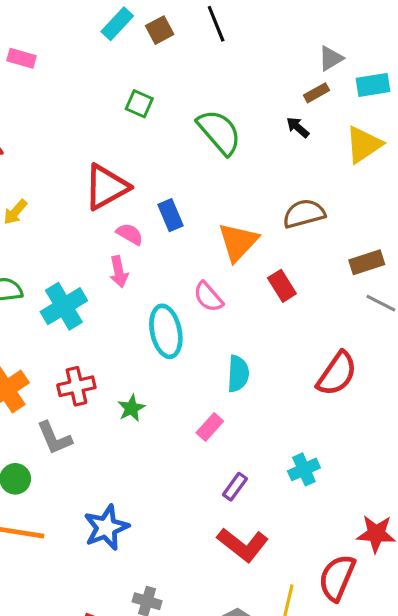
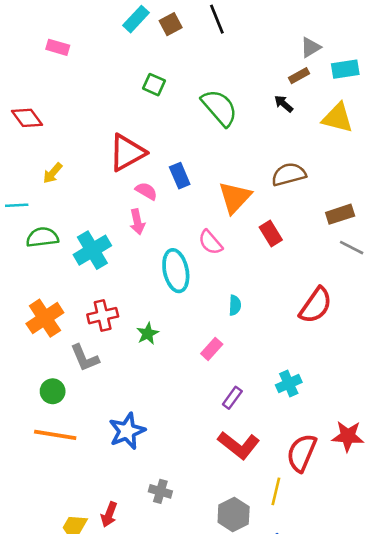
yellow triangle: (364, 145) -> (338, 118), turned 48
cyan semicircle: (238, 374) -> (235, 305), size x0.7
red semicircle: (337, 578) -> (302, 453), moved

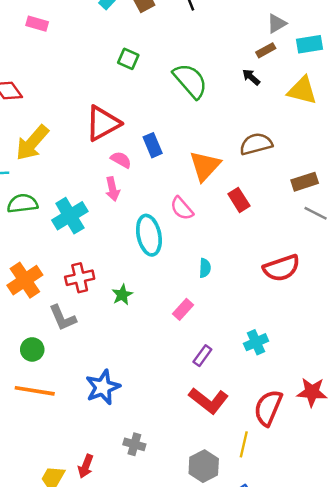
yellow arrow: (53, 173) -> (32, 143), size x1.8
red semicircle: (316, 305) -> (281, 268), turned 36

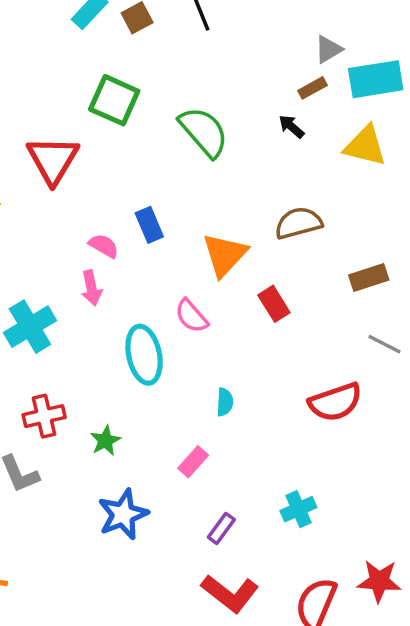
cyan rectangle: (309, 44) -> (376, 79), size x1.4
green square: (128, 59) -> (114, 100), size x1.6
red triangle: (103, 123) -> (53, 160), moved, turned -30
gray line: (316, 213) -> (384, 344), moved
blue star: (103, 387) -> (123, 514), moved

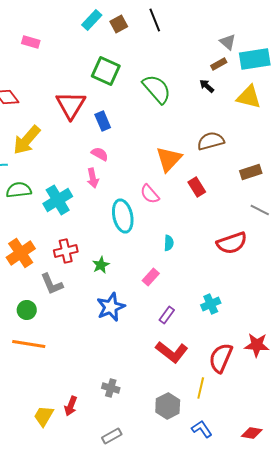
gray triangle: (328, 49) -> (228, 42), turned -48
blue rectangle: (149, 225) -> (103, 121), moved

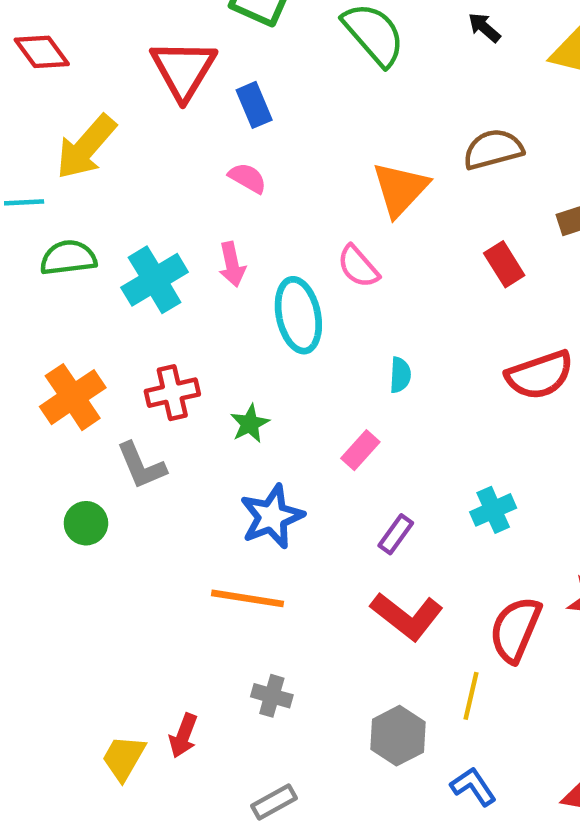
pink arrow: (93, 178) -> (232, 264), moved
red rectangle: (197, 187) -> (504, 264), moved
orange line: (29, 344) -> (248, 598), moved

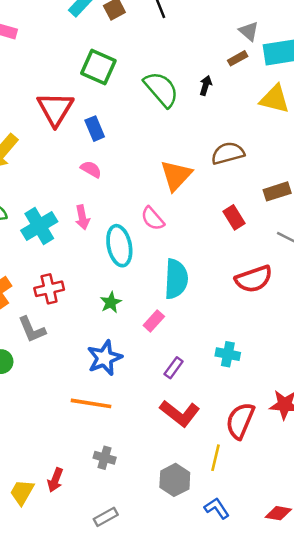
black arrow: (484, 28) -> (206, 85), moved, turned 66
cyan semicircle: (400, 375) -> (176, 279), size x2.0
green star: (250, 424) -> (111, 302), moved
cyan cross: (493, 510) -> (228, 354), turned 35

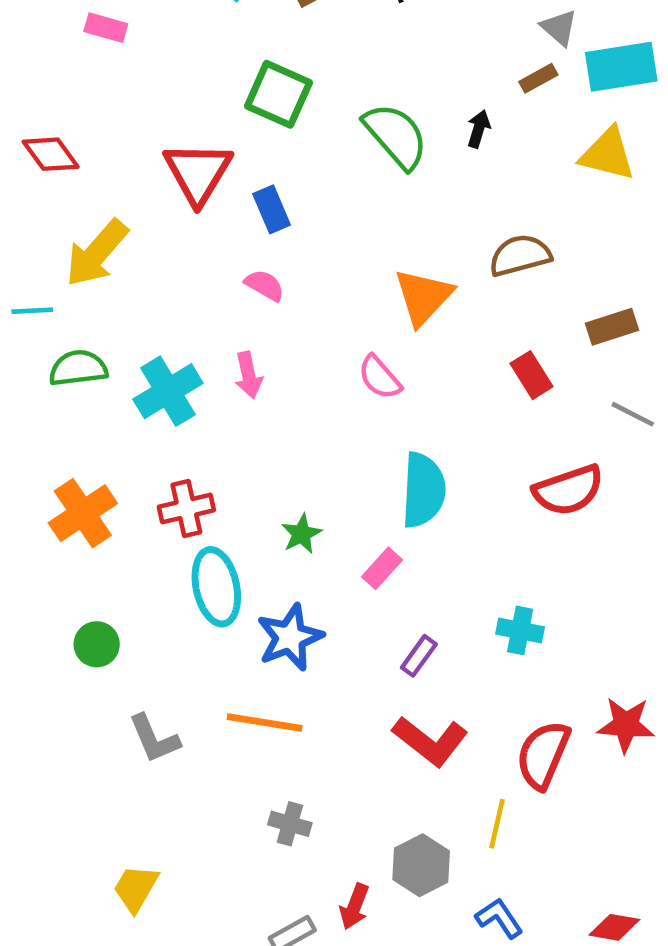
cyan ellipse: (119, 246) -> (216, 587), moved
gray L-shape: (32, 330) -> (154, 739), moved
red arrow: (55, 480) -> (354, 907), moved

